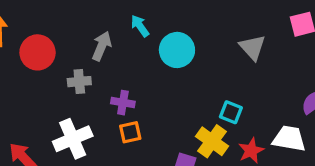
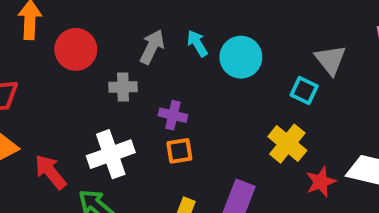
cyan arrow: (140, 26) -> (197, 43), moved
cyan square: (231, 112) -> (304, 90), moved
yellow cross: (212, 141) -> (287, 144), moved

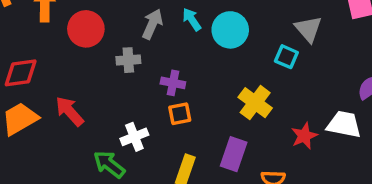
yellow cross: (287, 144) -> (255, 103), moved
white cross: (111, 154) -> (134, 137), moved, size x0.7
red arrow: (51, 172) -> (70, 111), moved

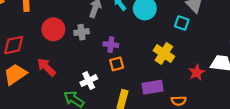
red circle: (86, 29) -> (53, 29), moved
purple rectangle: (234, 154) -> (153, 87), turned 66

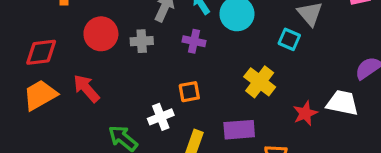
purple cross: (111, 45) -> (194, 41), moved
white cross: (89, 81) -> (161, 117), moved

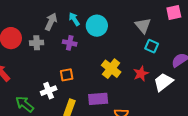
cyan square: (289, 39) -> (152, 46), moved
white trapezoid: (342, 103) -> (163, 82), turned -50
red star: (305, 113) -> (141, 74), moved

